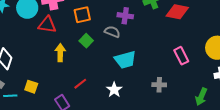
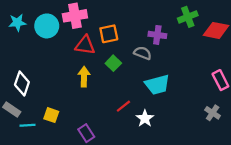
red triangle: (47, 25) -> (85, 45), moved
red line: (80, 84) -> (123, 106), moved
gray cross: (159, 85) -> (213, 113), moved, turned 32

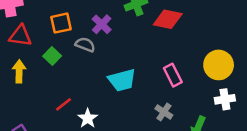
orange square: (109, 34) -> (61, 23), moved
purple cross: (157, 35) -> (102, 24), turned 36
cyan trapezoid: (157, 85) -> (122, 80), moved

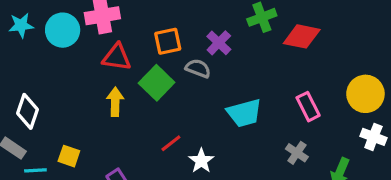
green square: (52, 56) -> (157, 83), size x1.5
white cross: (225, 99) -> (373, 137), turned 30

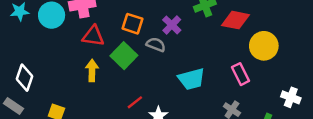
orange square: (168, 41) -> (133, 24), turned 30
yellow circle: (365, 94) -> (264, 46), moved

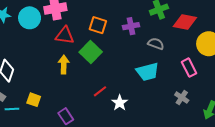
purple cross: (172, 25) -> (131, 26), turned 35
gray semicircle: (156, 45) -> (156, 44), moved

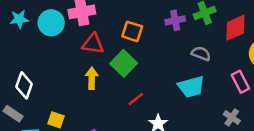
red diamond: (185, 22) -> (235, 28), turned -35
purple cross: (131, 26) -> (175, 20), moved
red line: (100, 91) -> (136, 99), moved

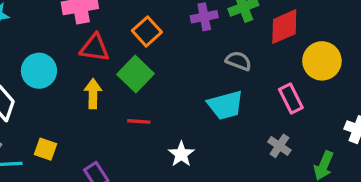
cyan circle: (51, 23) -> (39, 71), moved
orange square: (132, 31) -> (147, 31), turned 30
red line: (136, 99) -> (139, 121), moved, turned 42

